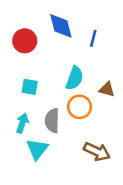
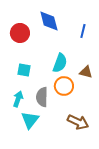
blue line: (93, 38) -> (83, 31), moved

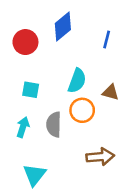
blue diamond: (49, 21) -> (63, 27), turned 65
cyan triangle: (30, 120) -> (34, 175), moved
brown arrow: (78, 122) -> (100, 157), turned -30

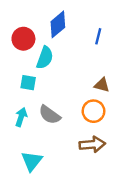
cyan semicircle: (77, 81) -> (45, 58), moved
orange circle: (82, 110) -> (94, 111), moved
gray semicircle: (54, 124) -> (50, 115), turned -55

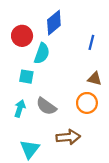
blue line: (98, 36) -> (91, 42), moved
brown arrow: (92, 144) -> (68, 137), moved

